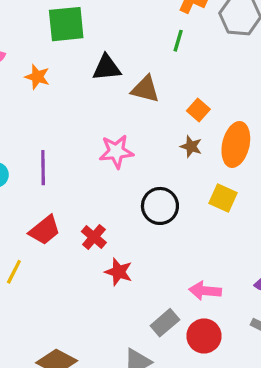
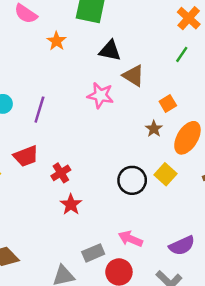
green line: (178, 41) -> (182, 54), moved
pink star: (116, 152) -> (100, 95), moved
black circle: (160, 206) -> (132, 180), moved

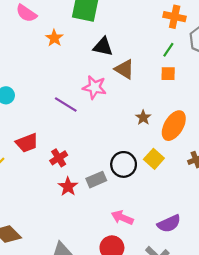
orange cross: (189, 18) -> (175, 17), turned -30
orange square: (168, 103) -> (168, 74), moved, turned 32
purple line: (39, 110) -> (66, 104), moved, turned -75
gray rectangle: (93, 253) -> (96, 180), moved

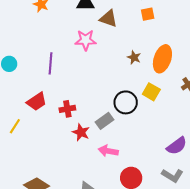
purple line: (66, 104) -> (51, 63), moved, turned 75
red cross: (59, 158) -> (67, 109), turned 35
pink arrow: (122, 218) -> (108, 151), moved

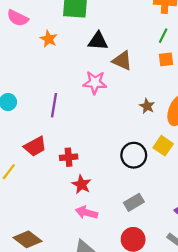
gray rectangle: (104, 121) -> (134, 202), moved
pink arrow: (108, 151) -> (87, 213), moved

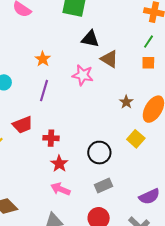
orange star: (49, 39) -> (43, 59), moved
black circle: (134, 155) -> (99, 153), moved

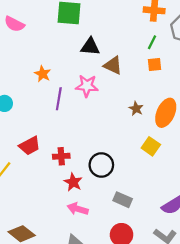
purple line: (44, 91) -> (59, 99), moved
black circle: (99, 153) -> (101, 165), moved
gray rectangle: (103, 185) -> (123, 200), turned 54

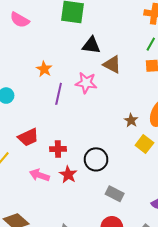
brown star: (136, 109) -> (131, 120), moved
pink arrow: (78, 209) -> (39, 175), moved

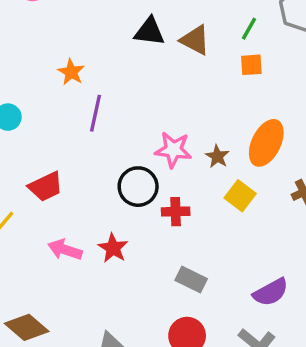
brown triangle: (112, 64) -> (195, 40), moved
pink star: (86, 83) -> (173, 150), moved
red cross: (58, 149) -> (176, 212), moved
black circle: (96, 159) -> (138, 187), moved

